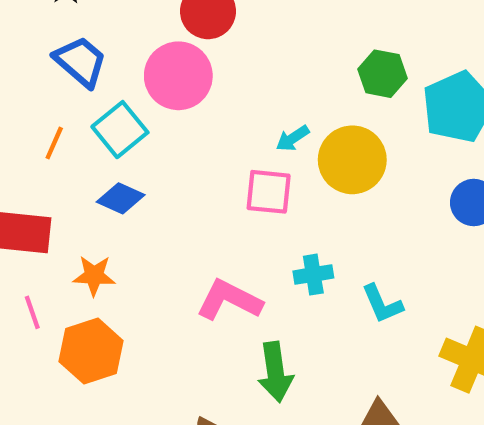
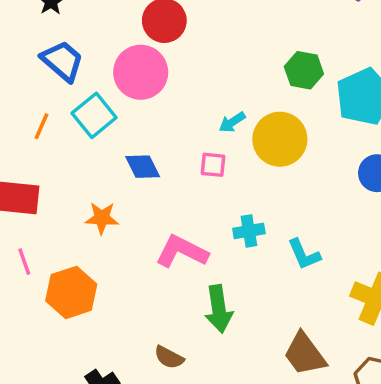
pink square: (269, 192) -> (213, 165), size x0.7
blue diamond: (121, 198) -> (143, 167), moved, turned 39
orange star: (94, 276) -> (102, 218), moved

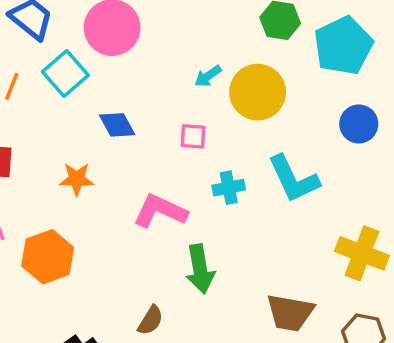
pink square: (213, 165) -> (193, 136), moved
cyan L-shape: (304, 254) -> (294, 179), moved, size x1.5
brown trapezoid: (305, 354) -> (290, 313), turned -42
brown semicircle: (169, 357) -> (150, 320), turned -84

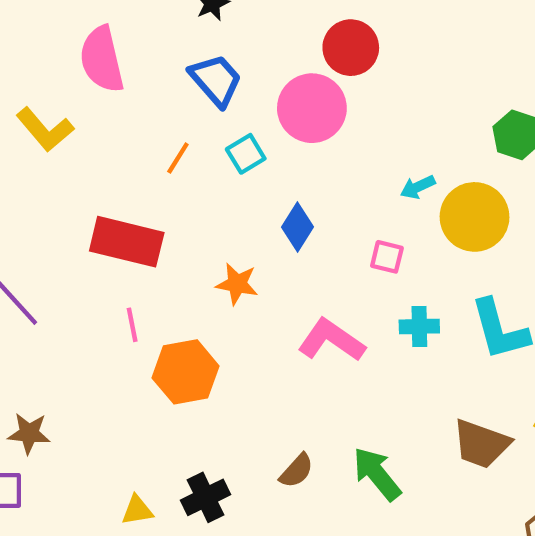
cyan square: (65, 74) -> (246, 154), size x0.7
blue diamond: (117, 125) -> (297, 227), turned 51
green arrow: (200, 269) -> (377, 474), moved, turned 141
brown trapezoid: (290, 313) -> (481, 444), moved

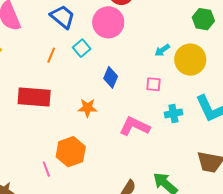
pink line: (132, 325) -> (46, 169), moved

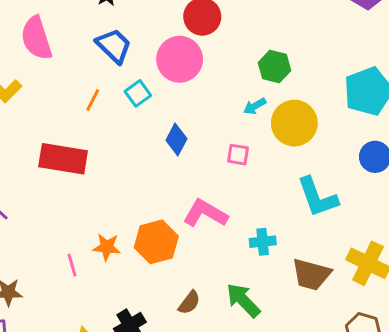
green hexagon: (203, 19) -> (274, 67), moved
orange star: (87, 108) -> (107, 247), moved
cyan cross: (173, 113) -> (263, 242), moved
orange hexagon: (71, 152) -> (156, 242), moved

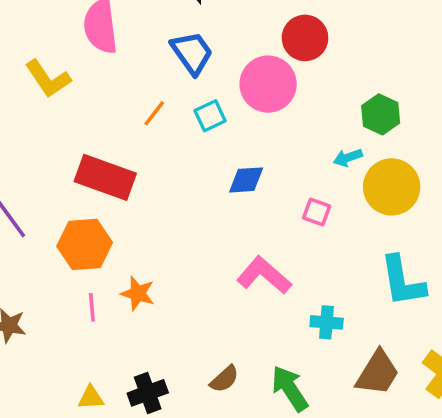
blue diamond: (176, 139) -> (246, 180), turned 48
orange hexagon: (156, 242) -> (85, 244), moved
brown trapezoid: (311, 274) -> (378, 373), turned -84

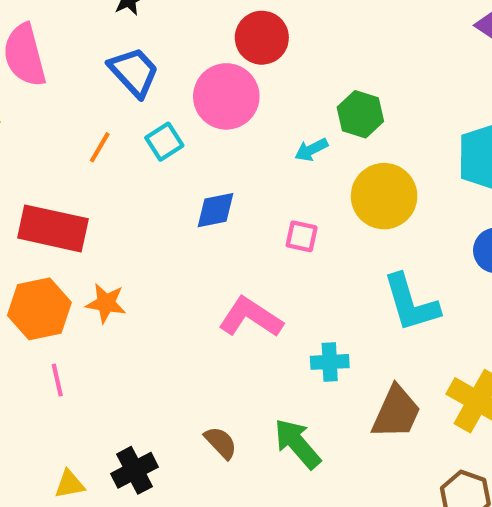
cyan arrow: (348, 158) -> (311, 150), moved
orange star: (138, 293) -> (106, 303), moved
brown semicircle: (224, 379) -> (221, 443), turned -84

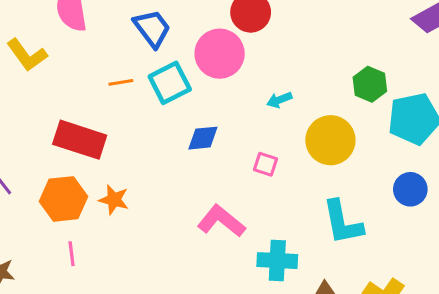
green hexagon: (360, 114) -> (370, 84), moved
cyan square: (164, 142) -> (170, 83), size x1.5
orange line: (100, 147) -> (121, 82), turned 45
cyan cross: (330, 362) -> (277, 261), size x1.4

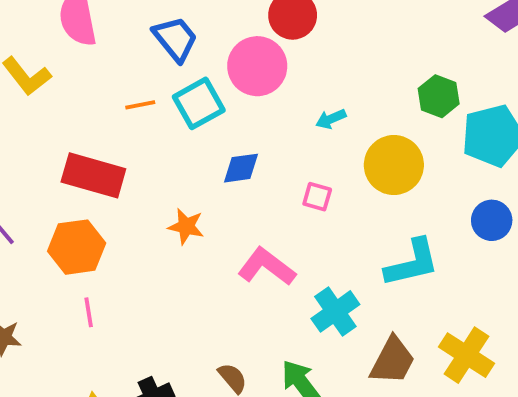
orange star: (114, 200) -> (186, 226), moved
cyan L-shape: (343, 222) -> (412, 263), turned -90
cyan cross: (277, 261) -> (335, 311), turned -36

